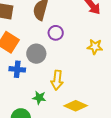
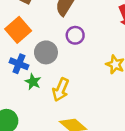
green star: (39, 98) -> (33, 82), moved

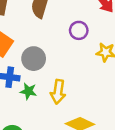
purple circle: (75, 35) -> (79, 30), moved

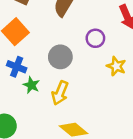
gray circle: (34, 59) -> (60, 57), moved

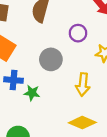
yellow arrow: (60, 93) -> (83, 85), moved

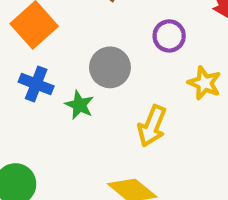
green star: (32, 93) -> (79, 105), moved

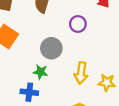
yellow star: (204, 83) -> (107, 83), moved
blue cross: (36, 84) -> (29, 92), moved

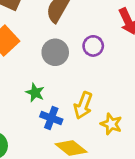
gray circle: (51, 48) -> (55, 52), moved
blue cross: (29, 92) -> (51, 118), moved

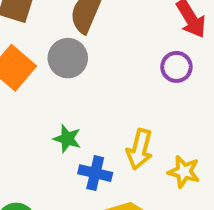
purple circle: (93, 46) -> (176, 67), moved
gray circle: (55, 52) -> (68, 58), moved

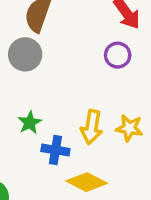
green star: (67, 139) -> (30, 123), turned 30
yellow star: (184, 172) -> (129, 128), moved

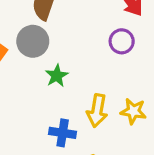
green star: (30, 123) -> (57, 76), moved

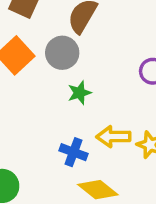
yellow arrow: (97, 111) -> (113, 137), turned 68

